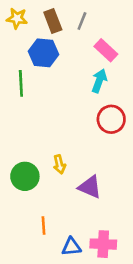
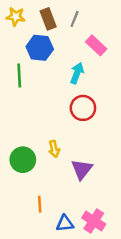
cyan arrow: (99, 81) -> (77, 73), moved
red circle: (111, 119) -> (83, 108), moved
purple triangle: (90, 187) -> (82, 169), turned 45
pink cross: (103, 244) -> (94, 221), turned 30

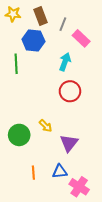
gray line: (75, 19) -> (63, 24), moved
yellow arrow: (54, 149) -> (46, 126), turned -32
blue triangle: (65, 223) -> (60, 172), moved

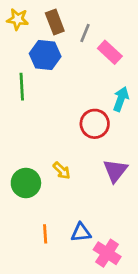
cyan arrow: (65, 62) -> (121, 99), moved
purple triangle: (69, 143) -> (115, 171), moved

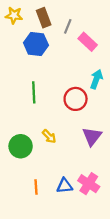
green line: (22, 87) -> (34, 92), moved
pink cross: (107, 253) -> (89, 184), moved

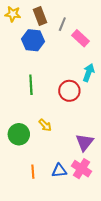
purple triangle: (92, 136) -> (85, 142), moved

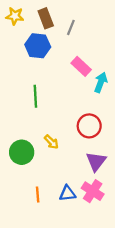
pink rectangle: (80, 38) -> (81, 66), moved
red circle: (69, 91) -> (89, 126), moved

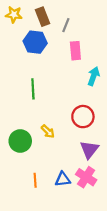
pink rectangle: (81, 66) -> (75, 51), moved, turned 42

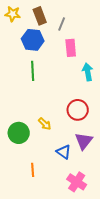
cyan arrow: (94, 76) -> (88, 72), turned -30
green line: (33, 89) -> (33, 71), moved
pink cross: (86, 177) -> (77, 182), moved
blue triangle: (63, 179) -> (64, 152), moved, turned 42

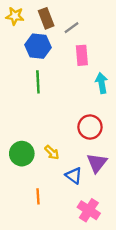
gray line: (62, 24) -> (71, 28), turned 32
yellow arrow: (45, 124) -> (52, 152), moved

